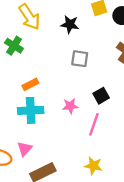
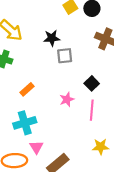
black star: (70, 24) -> (52, 38), moved
cyan cross: (31, 110) -> (25, 123), moved

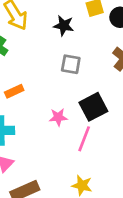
black star: (52, 38) -> (64, 26), moved
black square: (92, 83) -> (93, 107), size x1.5

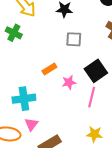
orange rectangle: (14, 91) -> (49, 69), moved

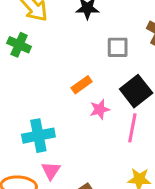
gray square: (74, 39) -> (118, 47), moved
orange rectangle: (49, 69) -> (82, 85), moved

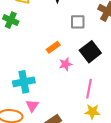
pink line: (132, 128) -> (89, 89), moved

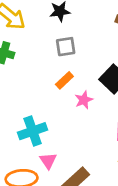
gray square: (78, 22) -> (66, 47), moved

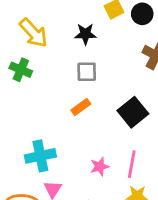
pink star: (84, 100) -> (100, 167), moved

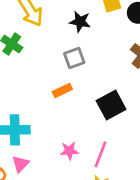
gray square: (87, 72) -> (74, 58), turned -30

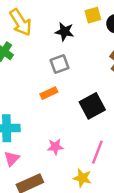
pink line: (101, 154) -> (97, 152), moved

